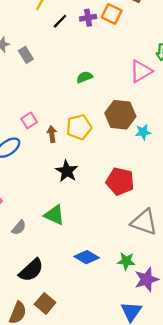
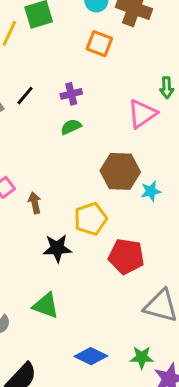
purple cross: (88, 18) -> (71, 94), moved
black line: (60, 21) -> (25, 96), moved
yellow pentagon: (79, 127) -> (91, 219), moved
black star: (67, 171) -> (57, 248), turned -30

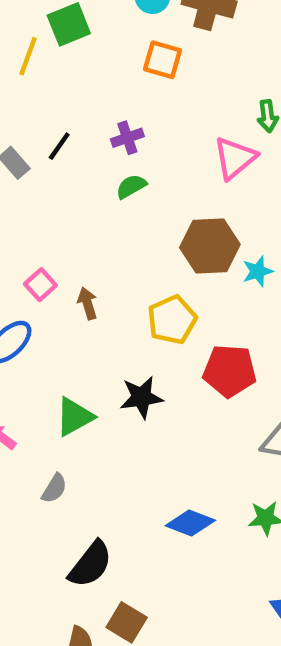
black star: (57, 248) -> (141, 397), moved
green triangle: (46, 305) -> (75, 417), moved, turned -44

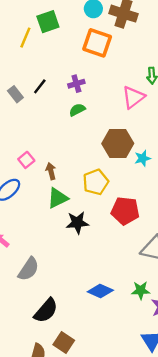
orange square: (162, 60) -> (97, 43), size x1.4
green triangle: (75, 417) -> (58, 198), moved
gray semicircle: (54, 488) -> (29, 269), size x1.5

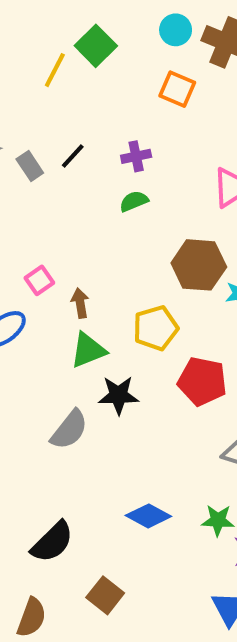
green square: (48, 22) -> (96, 46), turned -30
orange square: (97, 43) -> (177, 89), size x0.7
gray semicircle: (29, 269) -> (69, 430), moved
brown square: (64, 342) -> (105, 595), moved

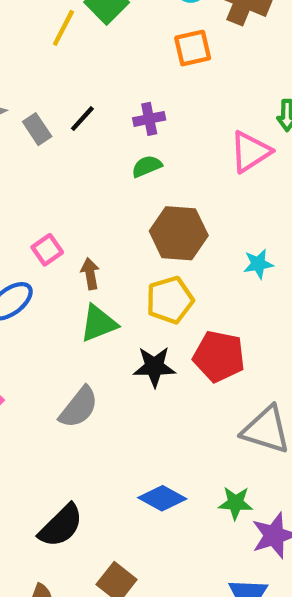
orange square: (177, 89) -> (193, 48), turned -36
brown hexagon: (199, 265) -> (179, 233), moved
black star: (118, 395) -> (154, 367), moved

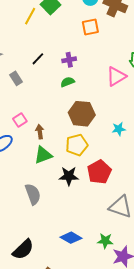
gray rectangle: (37, 129) -> (16, 78), moved
red pentagon: (219, 356) -> (99, 172), turned 30
gray semicircle: (79, 407) -> (33, 194), turned -60

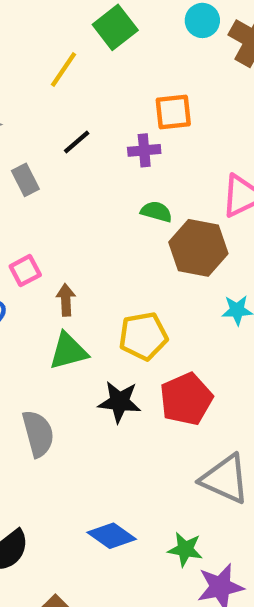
yellow line: (30, 16) -> (64, 70), moved
orange square: (90, 27) -> (173, 112), moved
green semicircle: (68, 82) -> (156, 212), moved, turned 32
brown hexagon: (82, 114) -> (198, 248), moved

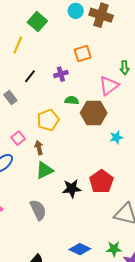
orange square: (173, 112) -> (83, 54), moved
yellow pentagon: (143, 336) -> (48, 120), moved

